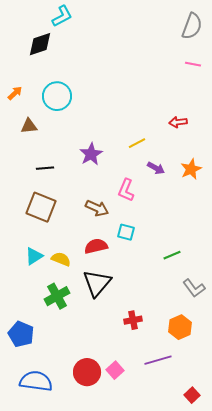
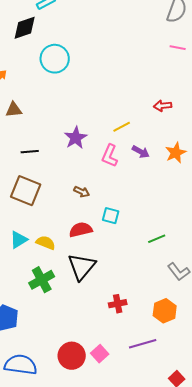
cyan circle: (57, 96) -> (55, 59), moved
pink L-shape: (126, 190) -> (110, 156), moved
brown arrow: (97, 208) -> (82, 192), size x0.7

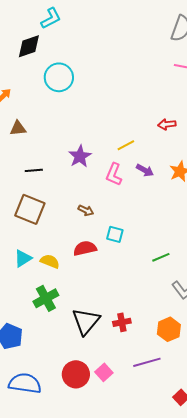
black triangle: (82, 267) -> (86, 321), moved

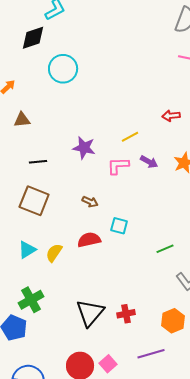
purple star: (80, 156) -> (84, 148), turned -30
pink L-shape: (114, 174) -> (118, 166), turned 65
yellow semicircle: (50, 261) -> (54, 253), turned -78
green cross: (46, 298) -> (31, 300), moved

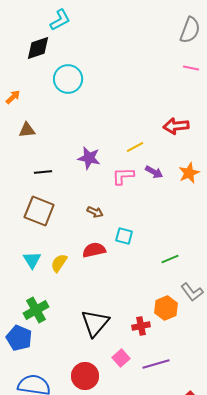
red arrow: (171, 116) -> (176, 126), size x1.4
cyan triangle: (27, 250) -> (32, 260), turned -30
red cross: (126, 314) -> (141, 326), moved
orange hexagon: (173, 321) -> (166, 308), moved
pink square: (108, 364) -> (121, 358), moved

